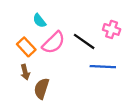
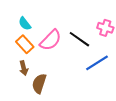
cyan semicircle: (39, 21) -> (25, 24), moved
blue line: (103, 67) -> (97, 63), turned -35

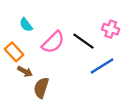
orange rectangle: (25, 44) -> (14, 52), moved
brown arrow: (24, 68) -> (25, 71), turned -48

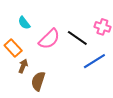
brown arrow: (25, 71) -> (23, 66), turned -96

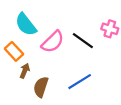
cyan semicircle: (24, 23) -> (26, 25), size x1.6
blue line: (94, 61) -> (80, 82), moved

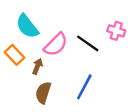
brown arrow: (25, 71) -> (37, 66), moved
blue line: (80, 82) -> (84, 87), turned -30

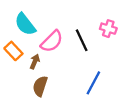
black line: (88, 43) -> (82, 40), turned 30
blue line: (84, 87) -> (93, 83), moved

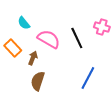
cyan semicircle: (25, 24) -> (24, 23), size x0.6
pink semicircle: (52, 41) -> (49, 39), turned -105

